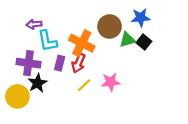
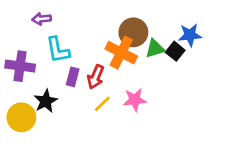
blue star: (141, 18) -> (190, 35), moved
purple arrow: (34, 24) -> (42, 19), moved
orange cross: (82, 43) -> (121, 53), moved
purple cross: (29, 63) -> (20, 66), moved

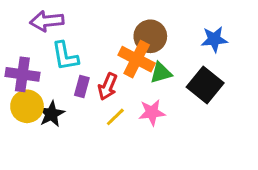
purple arrow: (42, 19) -> (47, 21), size x1.5
green triangle: (155, 49) -> (161, 73), moved
black square: (175, 51) -> (205, 85), moved, size x1.6
yellow circle: (21, 117) -> (27, 106), moved

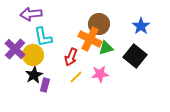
blue star: (214, 39) -> (141, 26), turned -30
purple cross: (22, 74) -> (15, 49), turned 35
purple rectangle: (82, 87) -> (45, 85), moved
yellow circle: (27, 106) -> (33, 55), moved

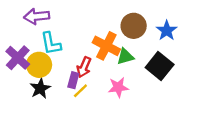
brown circle: (99, 24) -> (134, 26), moved
yellow line: (76, 77) -> (80, 91), moved
purple rectangle: (45, 85) -> (73, 80), moved

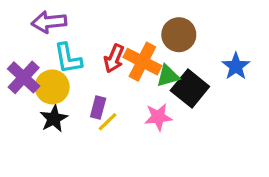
blue star: (167, 31) -> (236, 66), moved
black square: (160, 66) -> (190, 88), moved
red arrow: (84, 67) -> (114, 58), moved

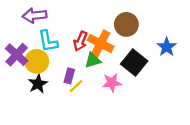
green triangle: (168, 76) -> (93, 60), moved

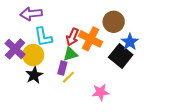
blue star: (167, 47) -> (130, 42), moved
green triangle: (93, 60) -> (70, 54), moved
pink star: (112, 83) -> (101, 92), moved

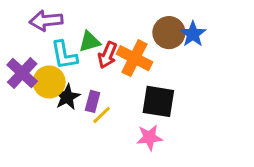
blue star: (130, 42) -> (193, 34), moved
green triangle: (70, 54) -> (90, 42), moved
black square: (121, 56) -> (158, 101), moved, turned -30
black star: (34, 75) -> (67, 97), moved

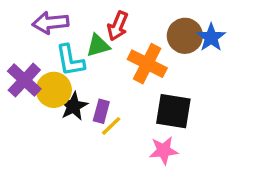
red arrow: (108, 55) -> (118, 26), moved

